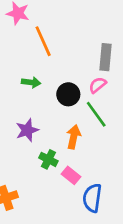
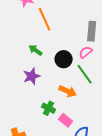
green arrow: (31, 82) -> (36, 50), turned -152
purple star: (27, 130) -> (32, 76), moved
orange arrow: (74, 137) -> (68, 91), turned 102

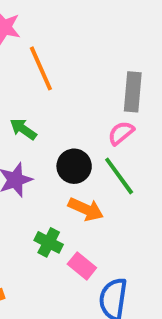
black circle: (64, 59) -> (74, 166), moved

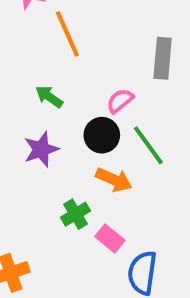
pink semicircle: (121, 133) -> (120, 101), moved
green cross: (49, 242) -> (75, 214), turned 32

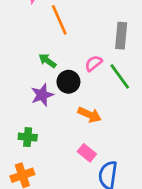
black circle: (102, 135) -> (68, 82), moved
green line: (148, 145) -> (120, 76), moved
green cross: (75, 214) -> (28, 137), moved, turned 36

